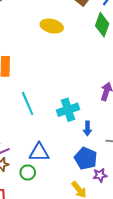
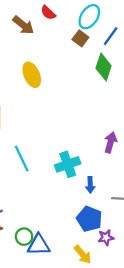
yellow ellipse: (52, 26) -> (32, 75), moved, turned 55
blue triangle: (39, 152) -> (39, 245), moved

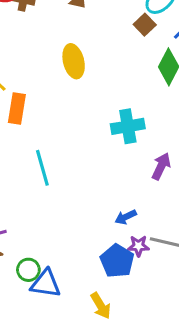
cyan cross: (68, 164) -> (128, 126), moved
blue arrow: (90, 185) -> (126, 217), turned 56
purple star: (106, 237) -> (138, 246), moved

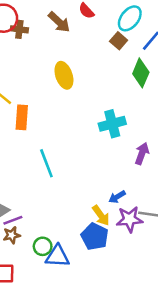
purple star: (138, 246) -> (129, 219), size x1.5
blue pentagon: (117, 261) -> (95, 237), moved
yellow arrow: (101, 306) -> (101, 215), moved

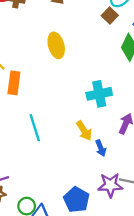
blue arrow: (117, 197) -> (101, 148), moved, turned -84
yellow arrow: (101, 215) -> (84, 131), moved

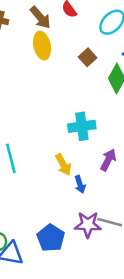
brown square: (110, 16) -> (88, 57), moved
yellow ellipse: (56, 45) -> (42, 46), moved

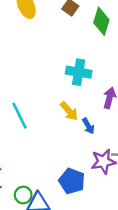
cyan cross: (82, 126) -> (79, 72), turned 30

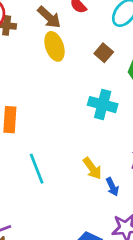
cyan cross: (79, 72) -> (103, 105), moved

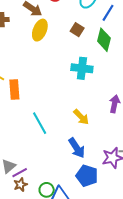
yellow ellipse: (55, 46) -> (40, 30), turned 50
blue arrow: (112, 187) -> (77, 148), moved, size x1.5

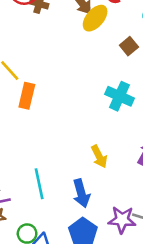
yellow ellipse: (40, 30) -> (95, 18), moved
cyan line: (40, 123) -> (39, 184), moved

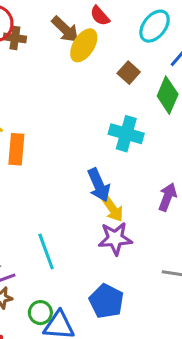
blue arrow: (81, 193) -> (99, 185), moved
purple star: (122, 220) -> (115, 239), moved

